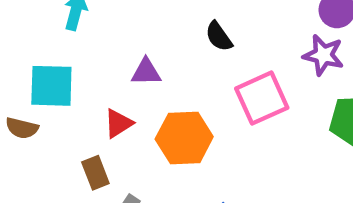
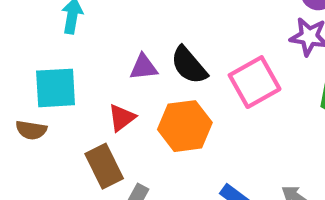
black semicircle: (219, 36) -> (189, 65), moved, size x1.4
brown rectangle: (95, 173) -> (104, 166), size x1.4

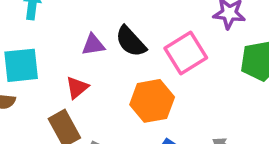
orange hexagon: (185, 126) -> (152, 101), moved

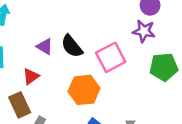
purple triangle: (93, 45) -> (45, 47), turned 36

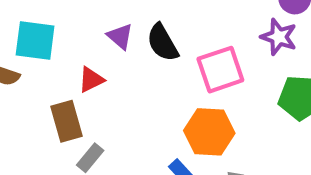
orange hexagon: (84, 90) -> (209, 132), moved

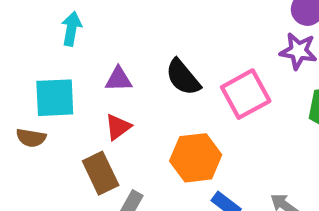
purple triangle: (120, 36) -> (119, 79), moved, turned -32
orange hexagon: (209, 132) -> (196, 158), moved

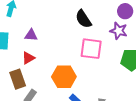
black semicircle: (183, 77) -> (83, 19), moved
pink square: (246, 94) -> (91, 49), turned 30

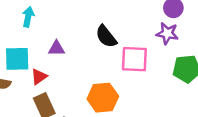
black semicircle: (83, 19) -> (106, 36), moved
red triangle: (28, 58) -> (39, 77), moved

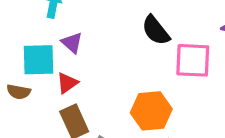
purple triangle: (57, 48) -> (72, 43), moved, turned 42

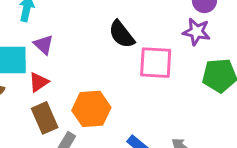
orange hexagon: (151, 111) -> (91, 109), moved

